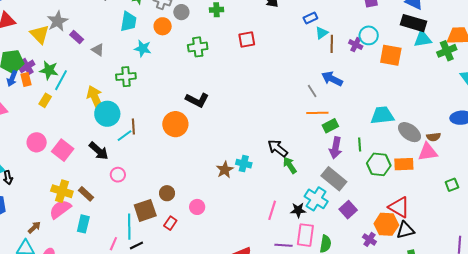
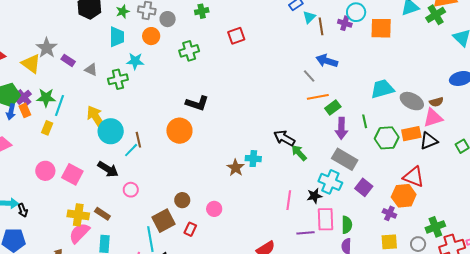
green cross: (126, 77) -> (118, 79), moved
black triangle: (405, 230) -> (429, 141), moved

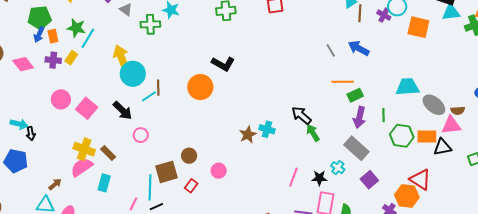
gray line: (309, 76) -> (331, 50), moved
purple cross: (24, 97) -> (53, 60), moved, turned 35
cyan cross: (330, 182) -> (338, 168), size x0.6

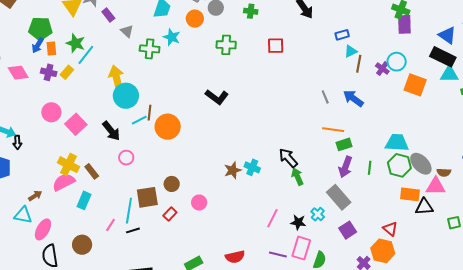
orange circle: (200, 87) -> (168, 127), moved
green hexagon: (402, 136) -> (399, 165), moved
red triangle: (420, 179) -> (390, 229), moved, size x0.7

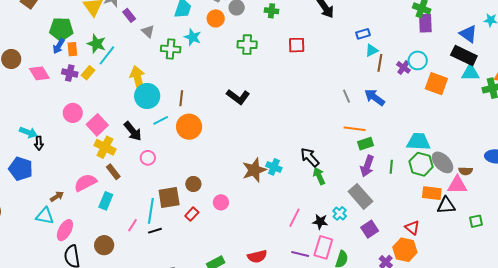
brown line: (150, 113) -> (181, 98), moved
yellow cross: (68, 165) -> (105, 147), moved
brown star: (233, 170) -> (254, 170), size x1.4

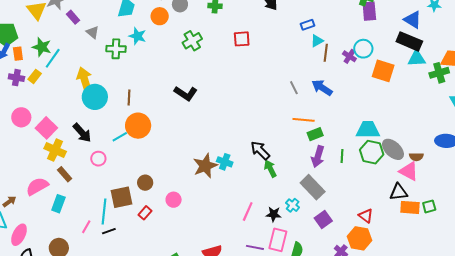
green cross: (247, 45) -> (192, 41), turned -30
cyan line: (161, 120) -> (120, 137), moved
pink triangle: (457, 185) -> (409, 171), turned 30
orange rectangle: (432, 193) -> (410, 207), moved

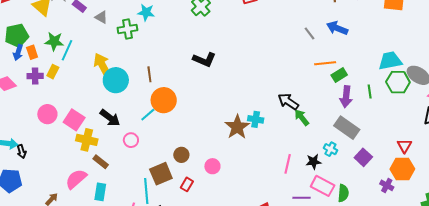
red triangle: (366, 216) -> (404, 146), turned 35
pink rectangle: (278, 240) -> (323, 186), turned -65

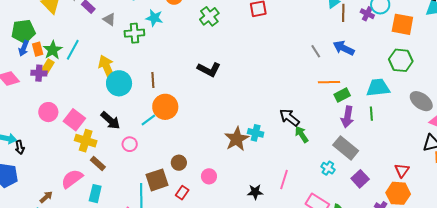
green star: (54, 41) -> (53, 50), moved, turned 30
cyan trapezoid: (390, 61) -> (378, 88), moved
yellow rectangle: (53, 72) -> (48, 66), moved
green hexagon: (398, 82) -> (401, 60), moved
black star: (313, 162) -> (255, 192), moved

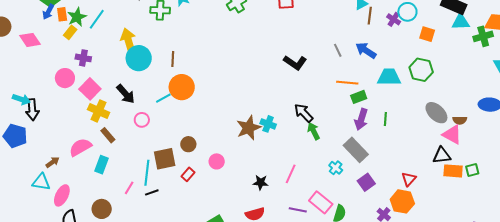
orange square: (402, 24) -> (427, 34), size x0.7
black L-shape: (209, 69) -> (295, 63), moved
purple cross: (39, 73) -> (83, 58), moved
cyan trapezoid: (378, 88) -> (389, 77), moved
black arrow: (20, 147) -> (32, 110), size x1.5

